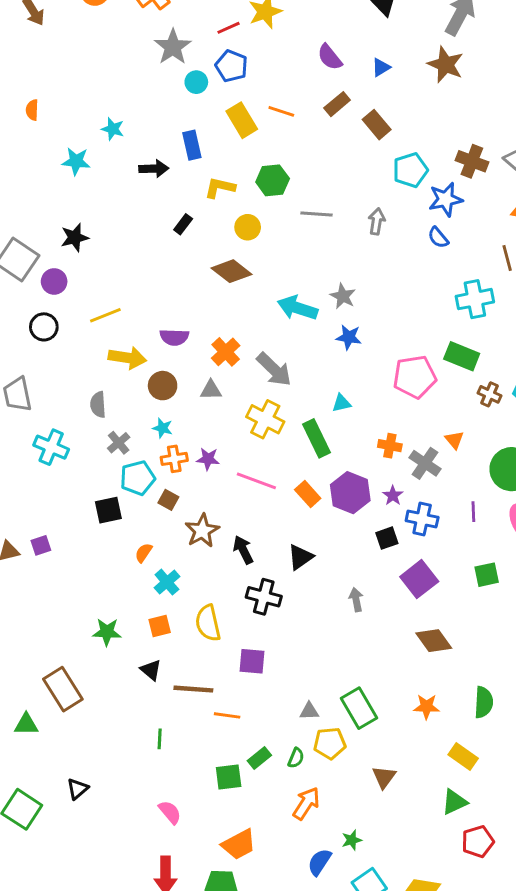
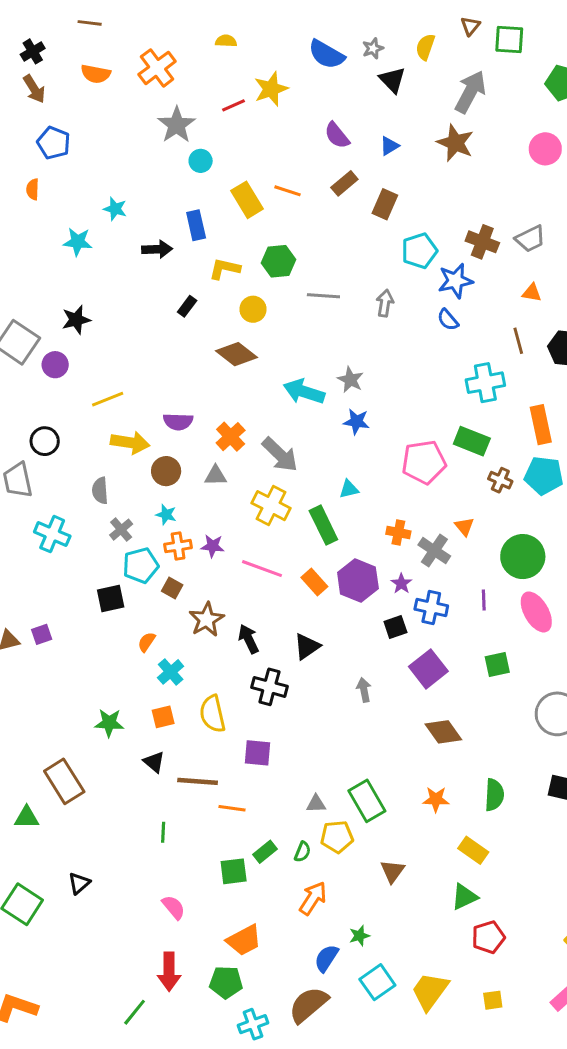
blue pentagon: (231, 66) -> (54, 143), moved
brown rectangle: (377, 125) -> (385, 204), turned 64
black circle: (44, 327) -> (45, 441), moved

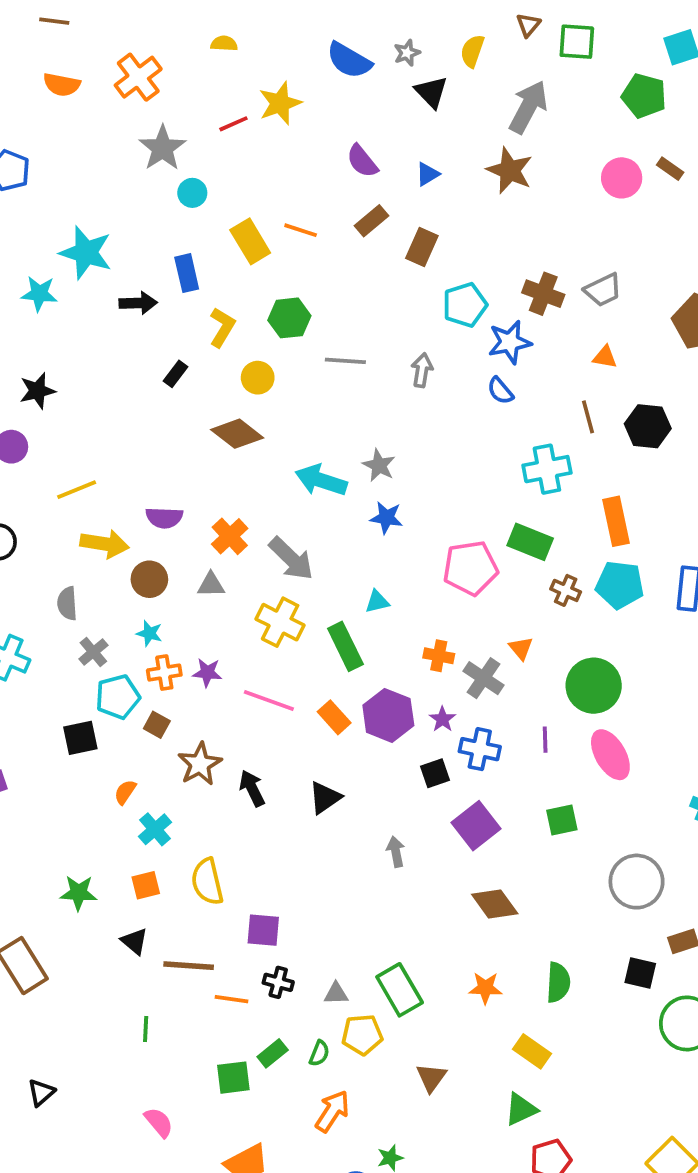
cyan star: (115, 209) -> (86, 253), size x1.8
yellow L-shape: (225, 269) -> (222, 327), turned 108
black cross: (269, 687) -> (278, 982), moved, size x0.7

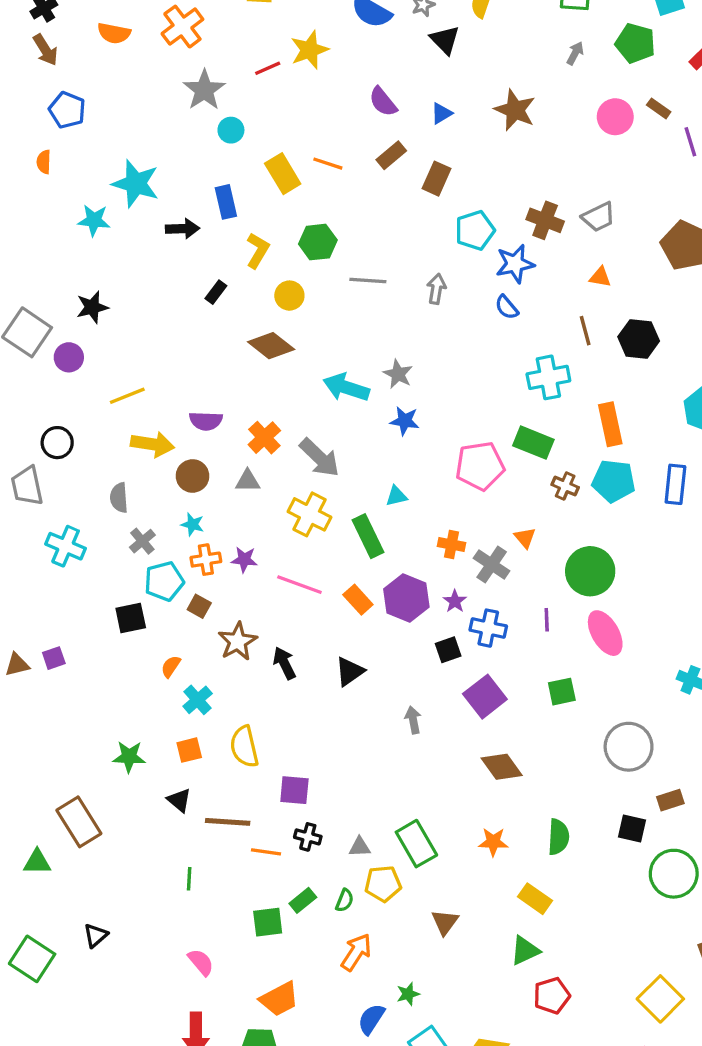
gray arrow: (528, 107) -> (575, 53), moved, size x0.5

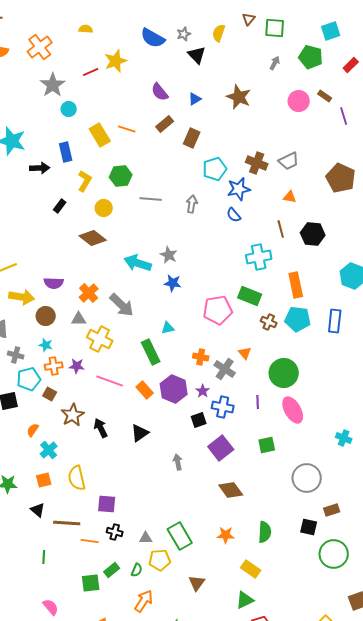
yellow cross: (309, 514) -> (100, 339), moved
gray cross: (142, 541) -> (16, 355), turned -35

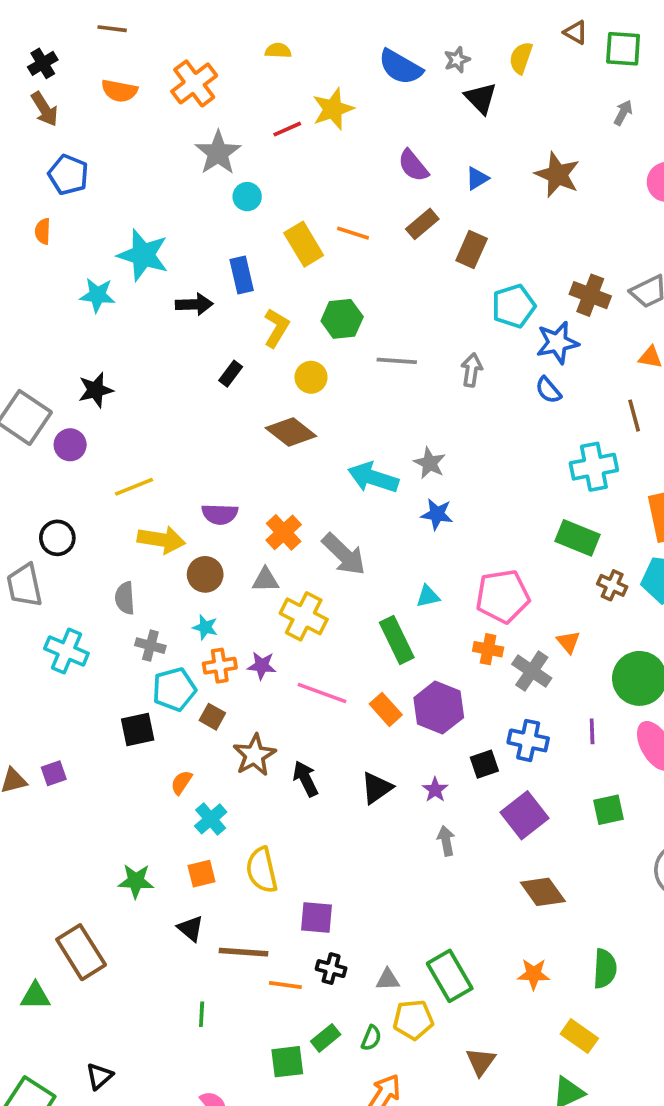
brown triangle: (249, 19) -> (576, 32), turned -40
pink pentagon: (218, 310) -> (503, 596), moved
purple star: (203, 391) -> (435, 790), moved

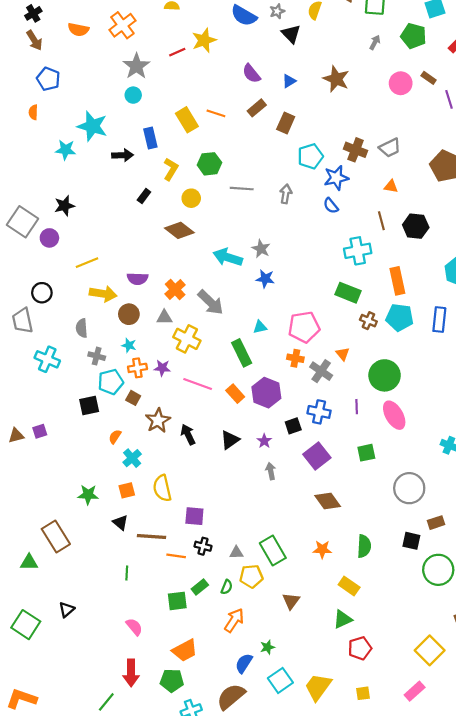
cyan circle: (247, 197) -> (133, 95), moved

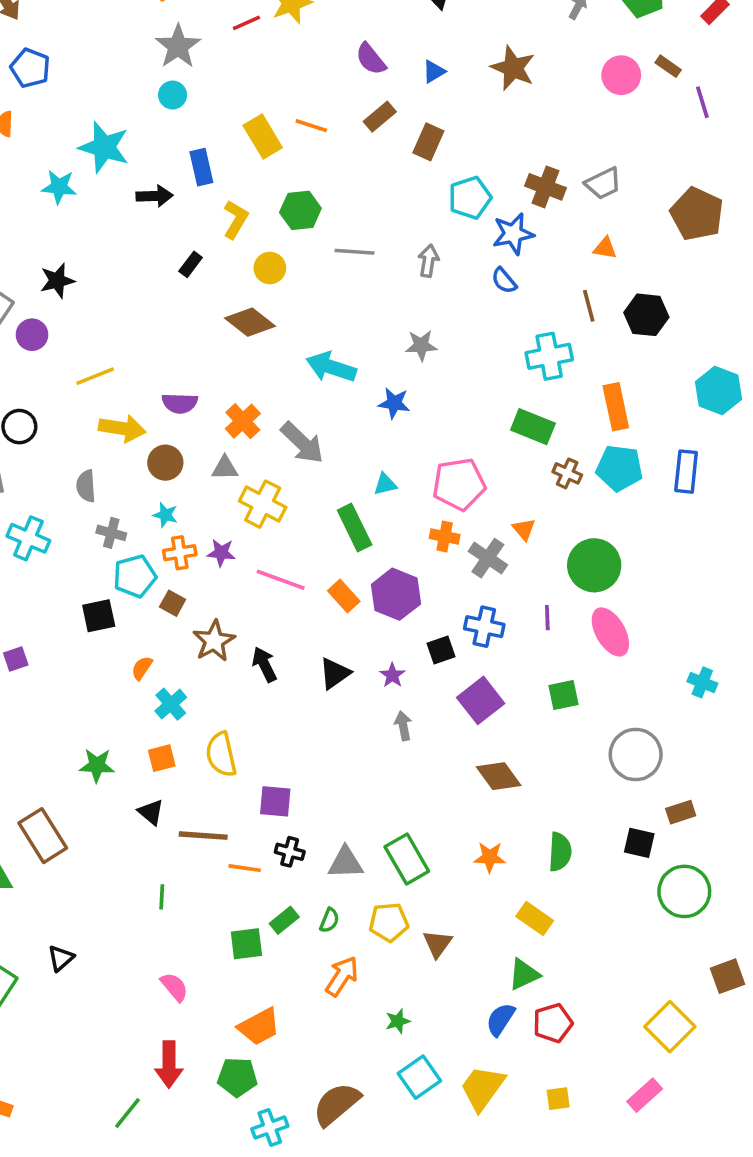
gray star: (261, 249) -> (421, 345), moved, turned -30
gray triangle: (236, 553) -> (346, 863), size x1.5
yellow pentagon: (251, 576) -> (389, 922), moved
blue semicircle: (244, 663) -> (500, 1019), moved

